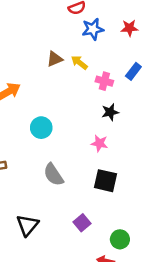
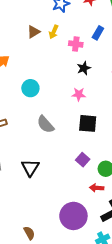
yellow arrow: (79, 62) -> (54, 32), turned -96
purple square: (82, 223) -> (83, 160), moved

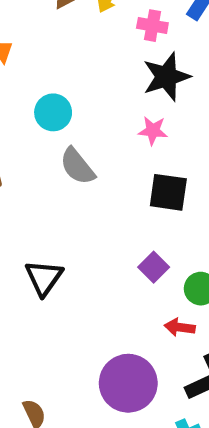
black star: (84, 68) -> (166, 77), size x1.6
gray semicircle: (45, 124) -> (77, 166), moved

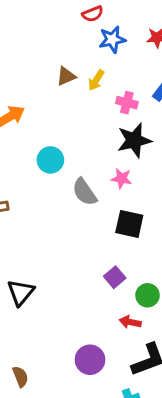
gray semicircle: (77, 166) -> (84, 192), moved
black triangle: (44, 278) -> (21, 292), moved
purple circle: (128, 383) -> (90, 360), size x0.7

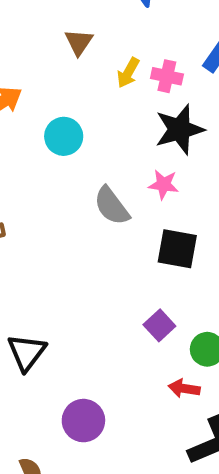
brown triangle: (66, 76) -> (79, 42), turned -30
yellow arrow: (96, 80) -> (128, 73), moved
cyan circle: (50, 160) -> (64, 136), moved
purple circle: (90, 360) -> (83, 421), moved

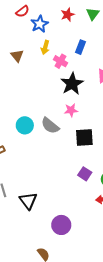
yellow arrow: (128, 73) -> (45, 47), moved
pink cross: (167, 76) -> (60, 61), turned 32
cyan circle: (64, 136) -> (25, 125), moved

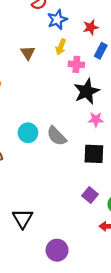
red star: (68, 15) -> (91, 27), moved
pink cross: (60, 61) -> (76, 64), turned -32
pink star: (71, 110) -> (96, 119), moved

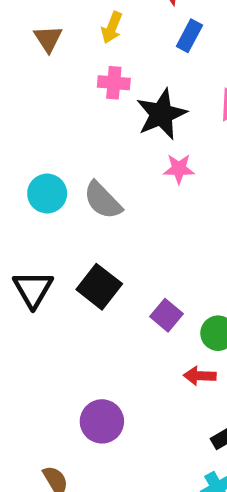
pink cross: (76, 64) -> (114, 83), moved
black square: (94, 154) -> (99, 287), moved, turned 35
black triangle: (23, 219) -> (33, 289), moved

